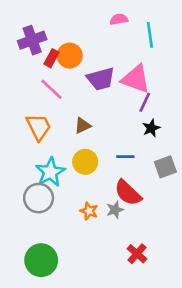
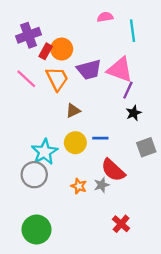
pink line: (51, 89) -> (26, 79), moved
orange trapezoid: (39, 127) -> (57, 79), moved
blue line: (125, 157) -> (100, 138), moved

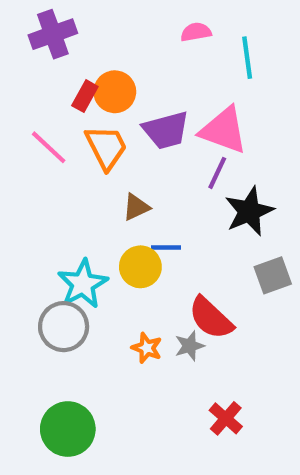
purple cross: (29, 35) -> (53, 34), moved
purple line: (128, 90) -> (217, 173), moved
black star: (134, 113) -> (249, 211), size x1.6
blue line: (100, 138) -> (166, 248), moved

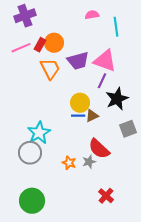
pink line: (49, 147) -> (21, 48), moved, turned -66
brown triangle: (136, 207) -> (92, 116), moved
yellow circle: (140, 267) -> (80, 103), moved

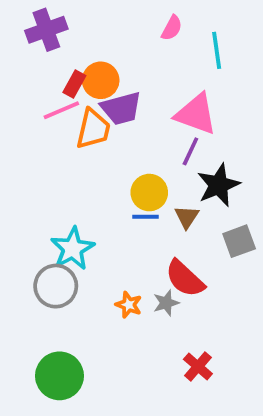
pink semicircle: (92, 15) -> (172, 28), turned 128
pink line: (21, 48) -> (61, 110), moved
purple trapezoid: (78, 61) -> (121, 108), moved
orange trapezoid: (50, 69) -> (93, 129), turned 40
brown triangle: (92, 116) -> (187, 217), moved, turned -32

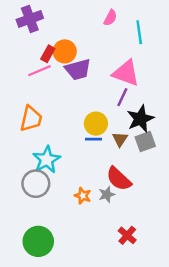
orange trapezoid: (93, 129) -> (31, 119), moved
gray square: (239, 241) -> (145, 142), moved

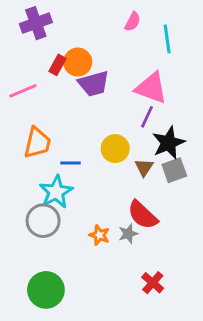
pink line: (39, 71) -> (23, 91), moved
blue line: (94, 139) -> (70, 163), moved

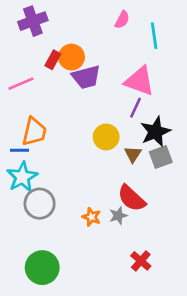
blue line: (70, 163) -> (20, 150), moved
cyan star: (56, 192) -> (22, 177), moved

